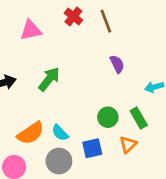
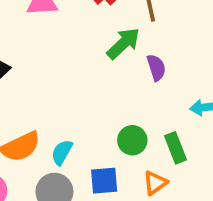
green arrow: (49, 79) -> (123, 43), moved
cyan semicircle: (60, 133) -> (62, 152), turned 66

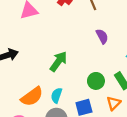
green arrow: (123, 43) -> (58, 61), moved

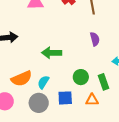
green arrow: (58, 61) -> (52, 53), turned -138
orange triangle: (114, 103) -> (92, 100), turned 32

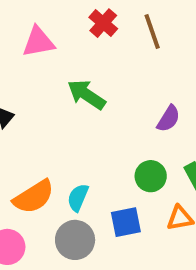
purple semicircle: (95, 39) -> (169, 119), moved, turned 56
green arrow: (52, 53) -> (86, 95), moved, turned 42

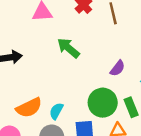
green circle: (151, 176) -> (103, 103), size x1.5

